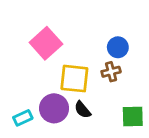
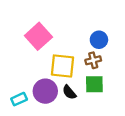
green square: (133, 117) -> (94, 84), moved

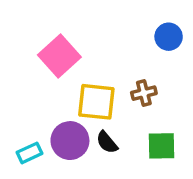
blue circle: (99, 40) -> (169, 37), moved
green square: (94, 84) -> (162, 146), moved

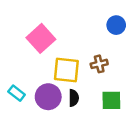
black semicircle: (107, 142) -> (74, 98), turned -140
cyan rectangle: (29, 153) -> (17, 93), moved, turned 63

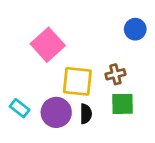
green square: (111, 100) -> (123, 104), moved

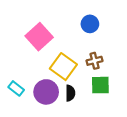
blue circle: (135, 29) -> (90, 24), moved
yellow square: (77, 81) -> (63, 67), turned 30

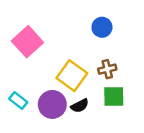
pink square: (39, 37) -> (27, 42), moved
black semicircle: (70, 93) -> (80, 106), turned 63

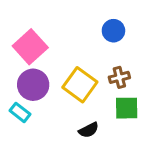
purple circle: (52, 104) -> (33, 85), moved
black semicircle: (80, 106) -> (89, 130), moved

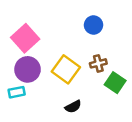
green square: (127, 108) -> (115, 83), moved, turned 35
cyan rectangle: (20, 112) -> (17, 92), turned -49

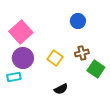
yellow square: (66, 69) -> (55, 58), size x0.7

